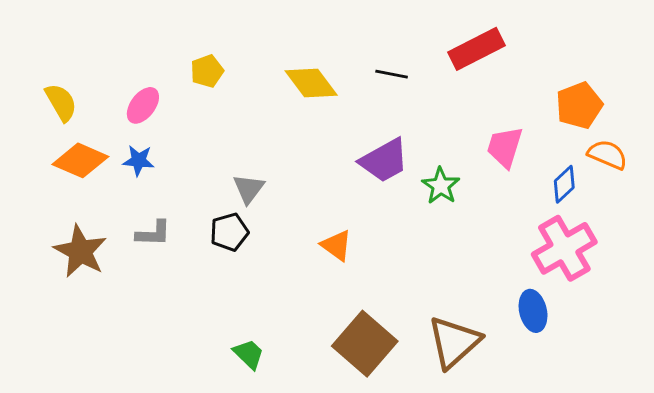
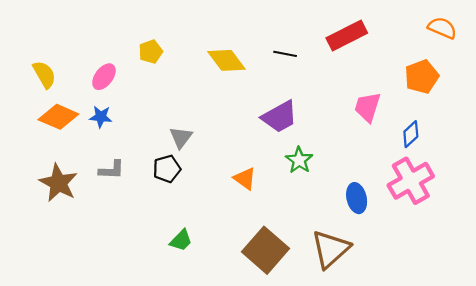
orange semicircle: (607, 155) -> (442, 28), moved
green star: (441, 186) -> (299, 160), moved
blue ellipse: (533, 311) -> (357, 198), moved
green trapezoid: (249, 354) -> (181, 240), moved, turned 90

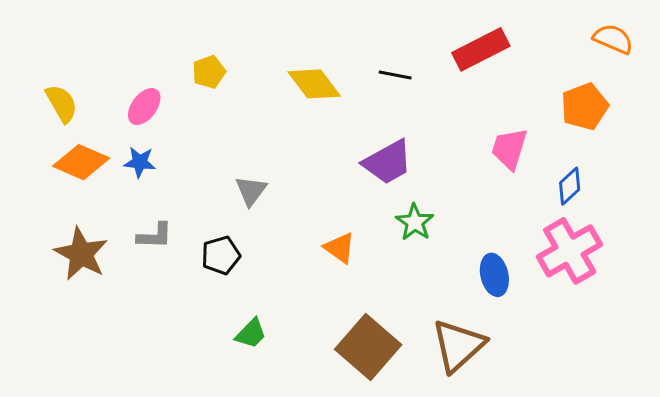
black pentagon: (167, 169) -> (221, 255), moved

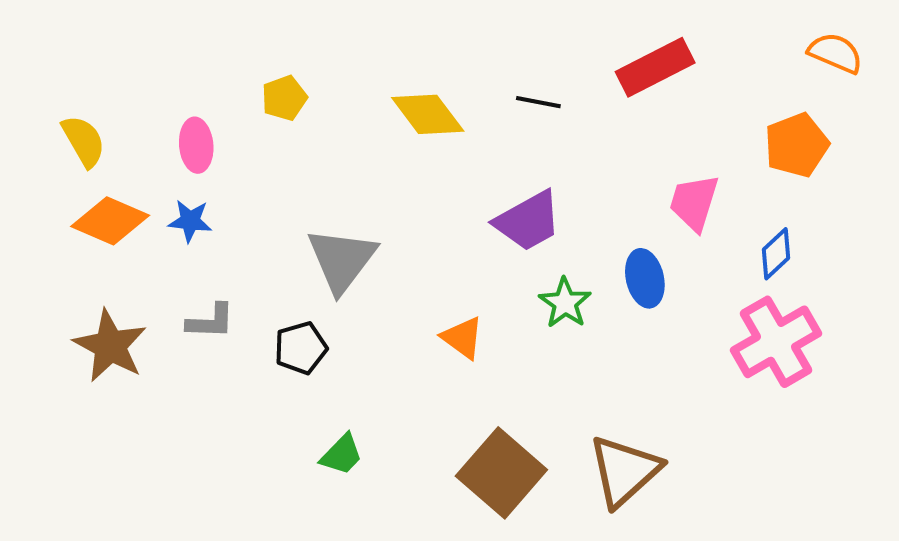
pink ellipse: (144, 107) -> (196, 145), turned -42
gray triangle: (251, 191) -> (342, 260), size x1.6
blue ellipse: (494, 275) -> (645, 278), moved

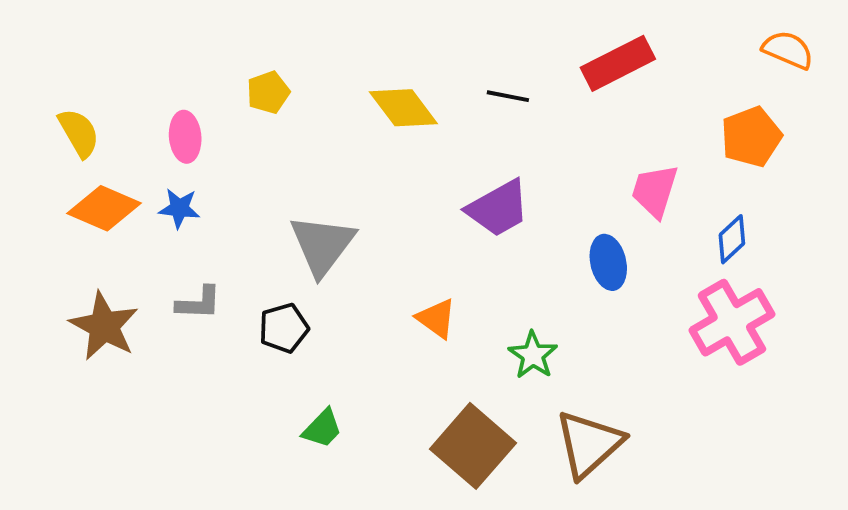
green star: (565, 303) -> (533, 355), moved

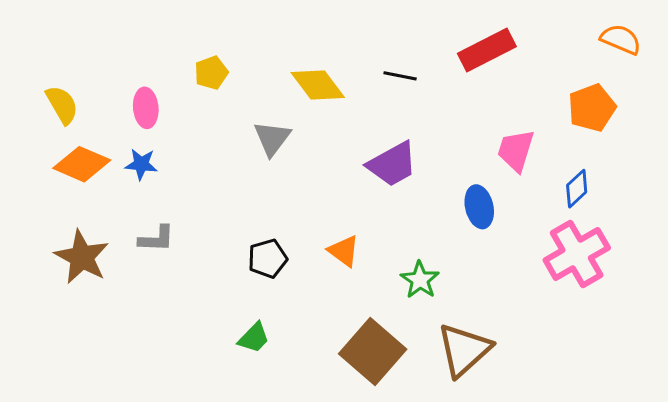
gray triangle: (322, 245) -> (272, 138), moved, size x0.7
black pentagon: (284, 328) -> (268, 259), moved

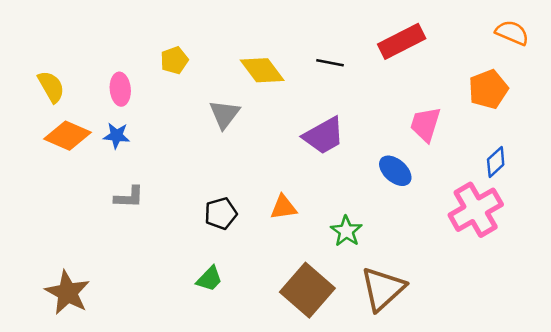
blue diamond: (577, 189) -> (496, 162), moved
blue ellipse: (479, 207) -> (395, 171), turned -36
orange triangle: (344, 251) -> (283, 207), turned -44
brown star: (82, 257) -> (68, 293), moved

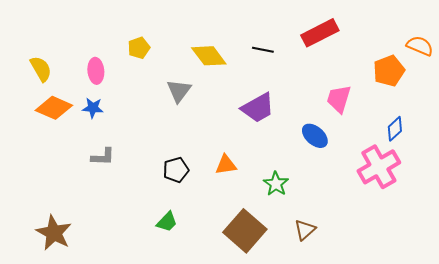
orange semicircle: (512, 33) -> (420, 46), moved
brown triangle: (383, 289) -> (305, 230), size x0.6

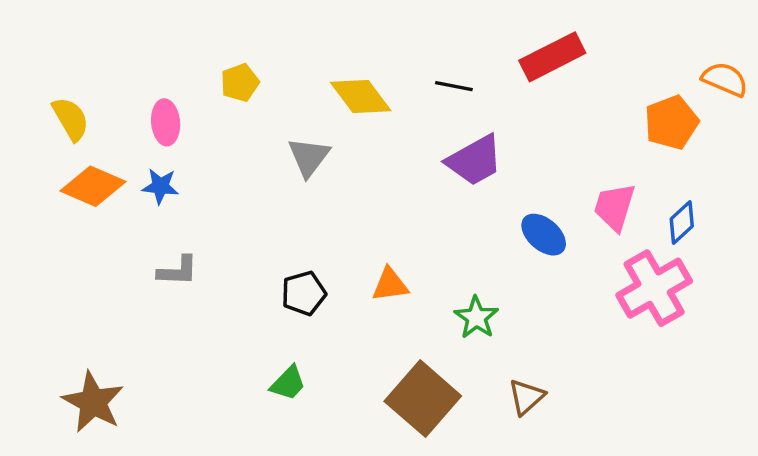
pink trapezoid: (339, 99) -> (614, 207), moved
purple trapezoid: (258, 108) -> (475, 160), moved

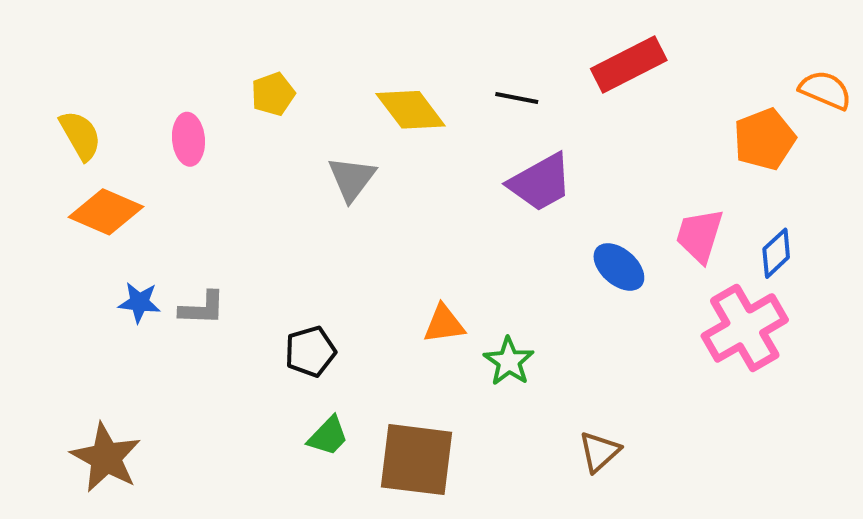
blue star: (160, 186) -> (139, 302), moved
black pentagon: (304, 293) -> (310, 352), moved
green star: (476, 317) -> (509, 361), moved
brown square: (423, 399) -> (417, 460), moved, turned -34

